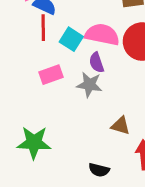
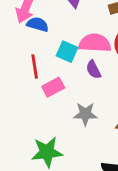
red line: (43, 28) -> (35, 67), moved
gray star: (89, 85) -> (85, 114), moved

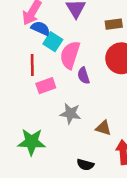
pink semicircle: (95, 43) -> (70, 55), moved, turned -84
cyan square: (67, 52) -> (53, 42), moved

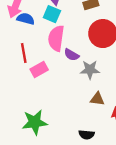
cyan square: (53, 42) -> (52, 14), moved
purple semicircle: (84, 76) -> (71, 55), turned -32
gray star: (70, 114) -> (90, 70), moved

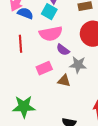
pink semicircle: (56, 38) -> (51, 34), turned -115
pink rectangle: (39, 70) -> (44, 68), moved
brown triangle: (97, 99) -> (64, 81), moved

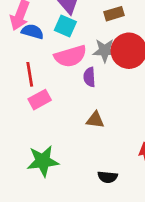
purple semicircle: (63, 50) -> (89, 77), turned 56
gray star: (78, 65) -> (105, 51), moved
pink rectangle: (44, 68) -> (40, 100), moved

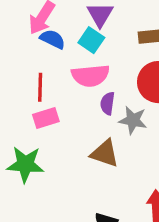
gray star: (105, 51) -> (133, 120), moved
brown triangle: (95, 120) -> (105, 153), size x1.4
green star: (43, 161) -> (25, 164), moved

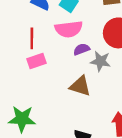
purple semicircle: (108, 103) -> (82, 49), turned 63
green star: (25, 164) -> (22, 119), moved

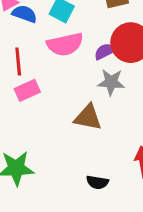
purple semicircle: (82, 49) -> (105, 51), moved

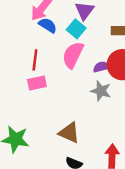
pink semicircle: (65, 44) -> (73, 55), turned 116
brown triangle: (88, 117) -> (69, 133), moved

